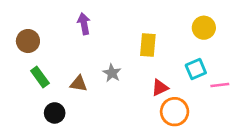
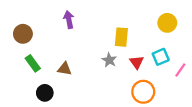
gray star: (112, 73) -> (109, 60), moved
pink line: (220, 85) -> (180, 70), turned -48
red triangle: (160, 88) -> (137, 62), moved, turned -40

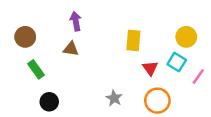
yellow circle: (167, 23) -> (186, 37), moved
cyan square: (161, 57) -> (177, 62), turned -35
gray star: (109, 60) -> (114, 98), moved
brown triangle: (64, 69) -> (71, 49), moved

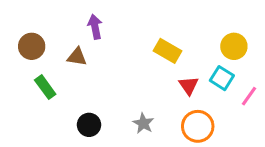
yellow rectangle: (133, 40) -> (167, 51), turned -65
brown triangle: (71, 49) -> (77, 57), moved
black circle: (49, 102) -> (89, 125), moved

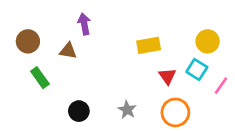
yellow rectangle: (167, 51) -> (149, 45), turned -40

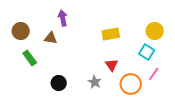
red triangle: (167, 76) -> (112, 65), moved
pink line: (221, 86) -> (154, 74), moved

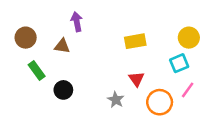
cyan square: (147, 52) -> (179, 63), turned 35
black circle: (59, 83) -> (63, 90), moved

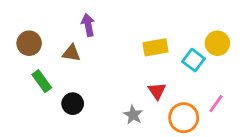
cyan square: (179, 63) -> (193, 60), moved, turned -30

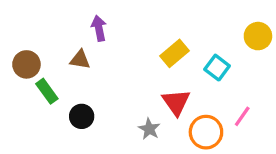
brown circle: (29, 43) -> (26, 64), moved
yellow circle: (217, 43) -> (258, 36), moved
yellow rectangle: (156, 47) -> (174, 53), turned -30
red triangle: (157, 91) -> (176, 102), size x1.4

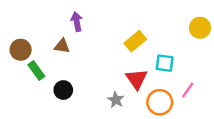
cyan square: (217, 68) -> (165, 63), moved, turned -30

